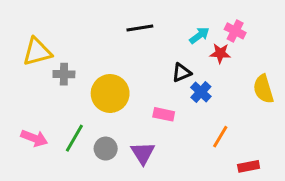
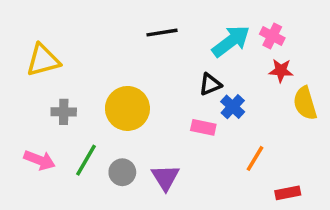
cyan arrow: (199, 35) -> (231, 41), size x1.6
red star: (220, 53) -> (281, 71), moved
gray cross: (64, 74) -> (64, 112), moved
pink rectangle: (164, 114) -> (203, 127), moved

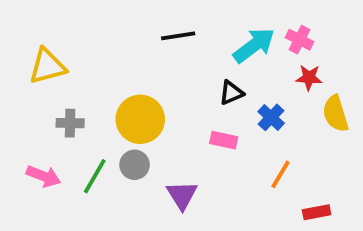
blue cross: (233, 107) -> (271, 117), moved
gray circle: (122, 172) -> (135, 165), moved

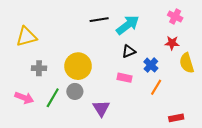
pink cross: (300, 40) -> (175, 17), moved
cyan arrow: (254, 45) -> (128, 25), moved
orange line: (281, 174) -> (156, 87), moved

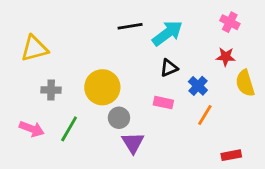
gray circle: (75, 91) -> (119, 118), moved

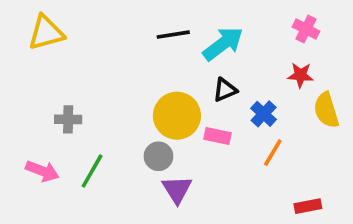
yellow triangle: (34, 48) -> (46, 33), moved
yellow circle: (102, 87) -> (177, 116), moved

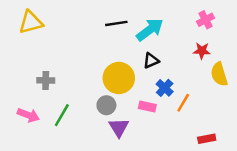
pink cross: (306, 29) -> (205, 20), turned 35
blue cross: (264, 114) -> (165, 88), moved
pink rectangle: (217, 136) -> (147, 106), moved

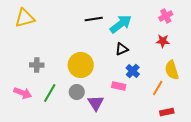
yellow semicircle: (219, 74) -> (172, 70), moved
yellow circle: (119, 78) -> (81, 65), moved
orange line: (183, 103) -> (158, 88), moved
gray circle: (106, 105) -> (77, 92), moved

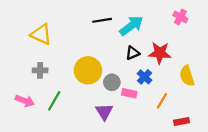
pink cross: (166, 16) -> (180, 17), turned -32
yellow triangle: (25, 18) -> (41, 34), moved, turned 40
red star: (163, 41) -> (160, 53), moved, size x1.5
orange line: (158, 88) -> (162, 101), moved
gray circle: (77, 92) -> (112, 82), moved

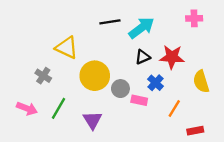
pink cross: (180, 17) -> (194, 18), turned -32
yellow triangle: (41, 34) -> (67, 48), moved
gray cross: (40, 70) -> (43, 76), turned 32
purple triangle: (104, 112) -> (92, 120), moved

